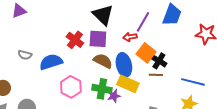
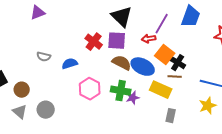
blue semicircle: (51, 62) -> (70, 64), size x0.7
blue ellipse: (124, 65) -> (143, 67), turned -50
yellow rectangle: (128, 84) -> (161, 90), moved

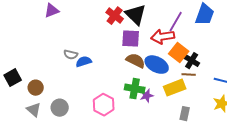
red arrow: (149, 39) -> (163, 37), size x1.6
red cross: (94, 42) -> (115, 16), moved
gray semicircle: (44, 57) -> (71, 55), moved
pink hexagon: (90, 89) -> (104, 105), moved
yellow rectangle: (161, 90) -> (175, 88), turned -45

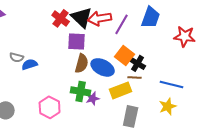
red arrow: (163, 37) -> (100, 18), moved
brown semicircle: (136, 61) -> (82, 63), turned 78
gray rectangle: (185, 114) -> (131, 116), size x1.5

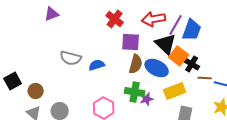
black triangle: (82, 17) -> (166, 44), moved
blue trapezoid: (151, 17) -> (192, 30), moved
gray semicircle: (17, 57) -> (71, 58), size x1.5
blue semicircle: (30, 64) -> (97, 65), moved
brown line: (135, 77) -> (205, 78), moved

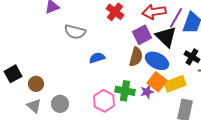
purple square: (131, 42) -> (142, 35), moved, turned -30
orange square: (179, 56) -> (157, 82), moved
gray semicircle: (71, 58) -> (75, 32), moved
green cross: (135, 92) -> (125, 91), moved

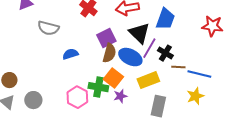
purple line: (176, 18) -> (149, 48), moved
purple square: (142, 35) -> (106, 38), moved
orange square: (157, 82) -> (113, 78), moved
purple star: (147, 92) -> (120, 96), moved

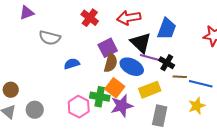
purple line: (149, 48) -> (151, 58), turned 75
purple star: (120, 96) -> (122, 106), size x1.6

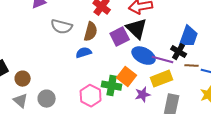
blue trapezoid: (167, 29) -> (189, 37), moved
black triangle: (141, 43) -> (137, 29), moved
purple line: (151, 58) -> (163, 60), moved
brown semicircle: (111, 63) -> (91, 32), moved
purple star: (122, 106) -> (143, 95), moved, size x0.7

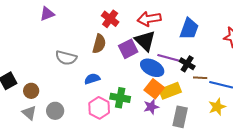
gray semicircle: (62, 27) -> (66, 58), moved
blue trapezoid: (189, 37) -> (189, 29), moved
blue semicircle: (84, 53) -> (92, 79), moved
purple line: (163, 60) -> (168, 58), moved
orange square: (127, 77) -> (154, 89), moved

